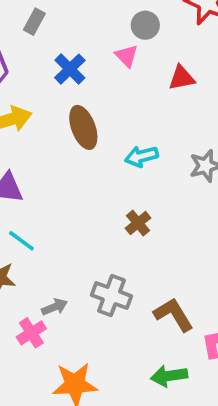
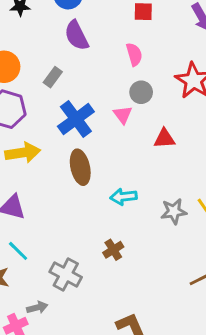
blue cross: (70, 69) -> (76, 119), size x1.4
gray cross: (111, 296) -> (66, 275), moved

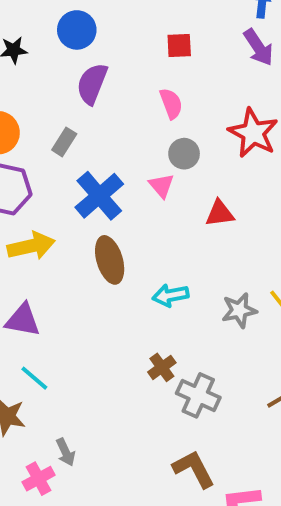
purple semicircle: (77, 35) -> (92, 84), turned 52
gray cross: (66, 275) -> (198, 395), moved
gray arrow: (37, 308) -> (66, 452), turned 84

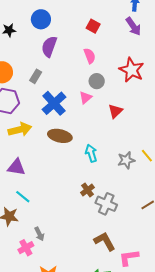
red square: (179, 45) -> (93, 26), turned 32
pink triangle: (162, 186) -> (86, 98), turned 32
red triangle: (220, 213) -> (115, 111), turned -35
brown ellipse: (110, 260) -> (60, 136), turned -60
cyan arrow: (170, 295) -> (91, 153), turned 84

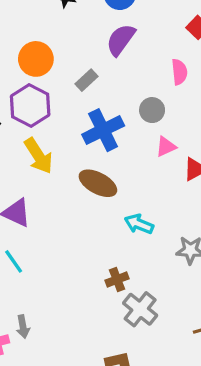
gray circle: (97, 81) -> (152, 110), moved
pink triangle: (86, 98) -> (166, 147), moved
yellow arrow: (20, 130) -> (39, 156), turned 55
cyan arrow: (91, 153) -> (139, 224), turned -66

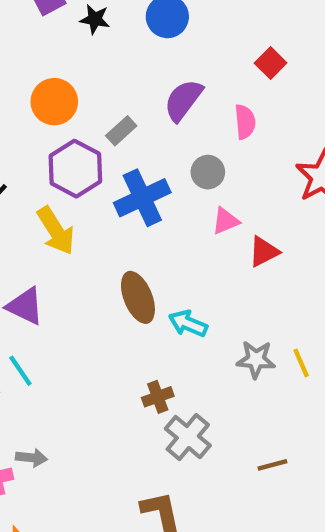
purple semicircle: (121, 40) -> (183, 100), moved
purple hexagon: (30, 105) -> (75, 169), moved
brown ellipse: (98, 183) -> (138, 297), moved, turned 39
gray arrow: (23, 327) -> (31, 458), turned -75

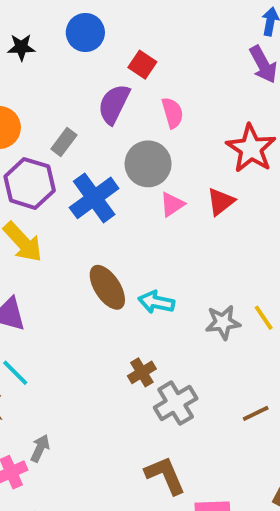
red square: (271, 63) -> (142, 65), moved
gray circle: (208, 172) -> (148, 164), size x1.5
red triangle: (264, 252) -> (221, 202), moved
gray cross: (188, 437) -> (176, 403), turned 30
gray arrow: (31, 458) -> (40, 448), turned -60

